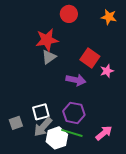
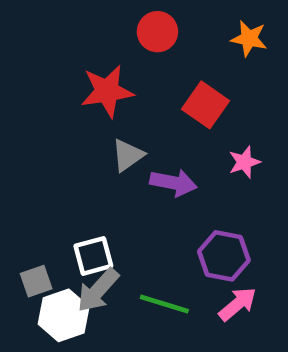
gray triangle: (49, 57) -> (128, 155), moved
red square: (90, 58) -> (206, 105), moved
purple hexagon: (74, 113) -> (224, 256), moved
white hexagon: (57, 138) -> (64, 315), moved

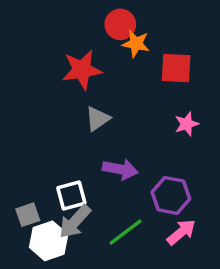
orange star: (249, 39) -> (136, 44), moved
red square: (206, 105) -> (176, 68), moved, turned -32
purple arrow: (173, 183) -> (120, 169), moved
green line: (164, 304) -> (126, 232), turned -54

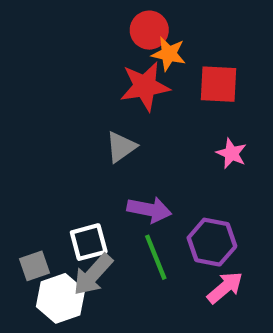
red star: (82, 70) -> (145, 86), moved
pink star: (187, 124) -> (231, 153), turned -30
green line: (126, 232) -> (156, 257), moved, turned -75

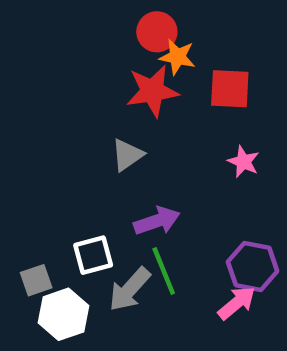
purple arrow: (149, 210) -> (157, 221), turned -30
purple hexagon: (212, 242) -> (253, 266), moved
gray arrow: (93, 275) -> (130, 289), moved

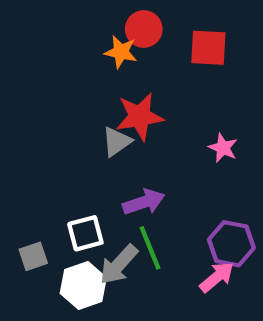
orange star: (177, 57) -> (121, 52), moved
red square: (230, 89) -> (208, 48), moved
red star: (152, 91) -> (140, 117), moved
white hexagon: (63, 314) -> (83, 285), moved

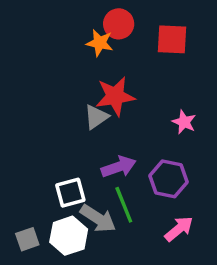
purple hexagon: (231, 244) -> (169, 179), moved
gray square: (33, 256) -> (27, 239), moved
gray arrow: (119, 265) -> (98, 218), turned -99

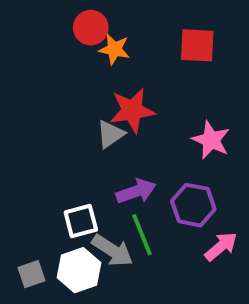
red circle: (119, 24) -> (91, 28), moved
pink star: (184, 122) -> (211, 140), size x1.4
pink arrow: (179, 229) -> (221, 247), moved

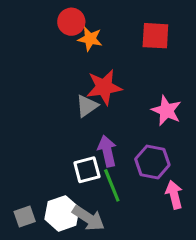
purple arrow: (136, 191) -> (107, 151), turned -84
white square: (81, 221) -> (87, 170), moved
pink arrow: (221, 247) -> (174, 195), turned -64
gray arrow: (112, 250) -> (88, 218), moved

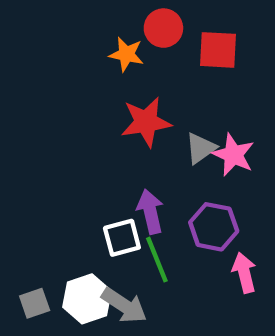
red circle: (71, 22) -> (163, 28), moved
gray triangle: (87, 106) -> (201, 148), moved

